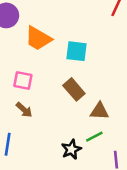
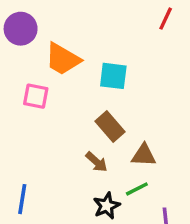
pink square: (23, 80) -> (36, 96), moved
brown arrow: (24, 110) -> (96, 162), moved

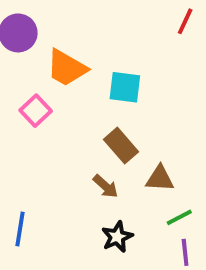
pink square: (36, 96) -> (36, 111), turned 36
green line: (137, 189) -> (179, 217), moved

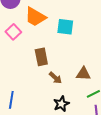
pink square: (36, 111) -> (13, 32), moved
brown rectangle: (121, 146) -> (41, 57), moved, turned 30

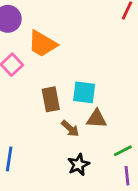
cyan square: (65, 27) -> (84, 92), moved
brown triangle: (83, 74) -> (97, 119), moved

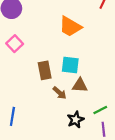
orange trapezoid: (42, 44) -> (70, 26), moved
black star: (79, 165) -> (76, 120), moved

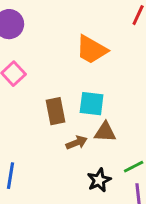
brown arrow: (60, 93) -> (77, 143), turned -64

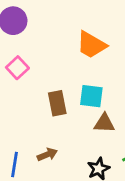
brown arrow: (77, 143) -> (47, 155), moved

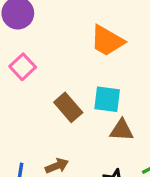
brown rectangle: (57, 103) -> (68, 107), turned -30

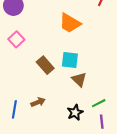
brown triangle: (122, 130) -> (79, 80), turned 42

